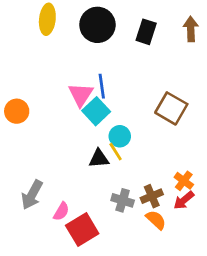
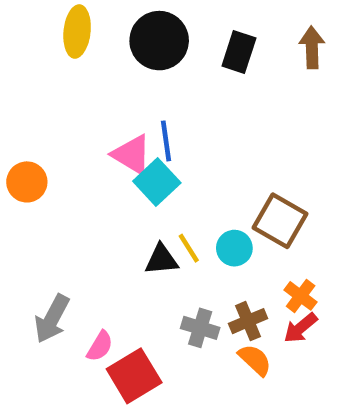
pink triangle: (81, 94) -> (132, 155), turned -32
brown square: (171, 108) -> (280, 221), moved
cyan circle: (120, 136) -> (234, 248), moved

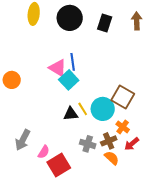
cyan circle: (234, 248) -> (103, 109), size x1.5
orange cross: (301, 296) -> (123, 127), moved

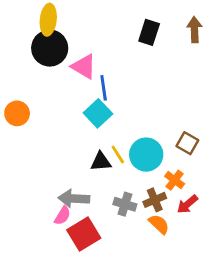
black circle: (70, 18) -> (50, 48), moved
pink triangle: (58, 68) -> (84, 67), moved
brown square: (123, 97) -> (187, 143), moved, size x0.7
gray arrow: (23, 140) -> (74, 199), moved, turned 65

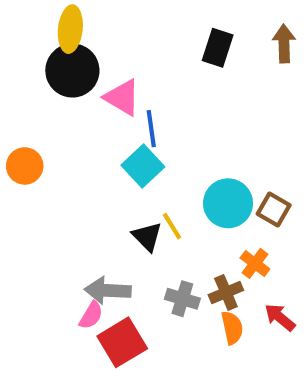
cyan circle: (146, 155) -> (228, 203), moved
black triangle: (101, 162) -> (147, 236), turned 50
red arrow: (187, 204) -> (280, 317), moved, turned 80
orange semicircle: (159, 224) -> (232, 328), turned 35

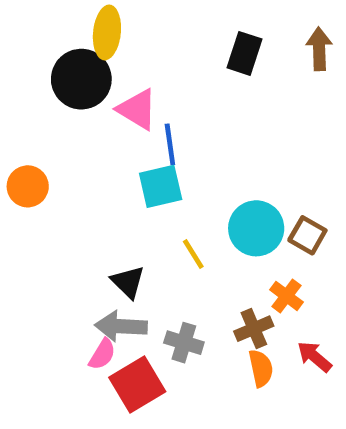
yellow ellipse: (70, 29) -> (107, 32), moved
cyan square: (143, 166) -> (161, 186), turned 30
black triangle: (147, 236) -> (128, 282), moved
gray cross: (182, 299) -> (184, 343), moved

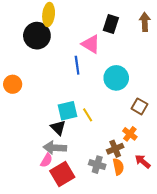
pink triangle: (137, 109) -> (91, 44), moved
cyan square: (161, 186) -> (68, 111), moved
cyan circle: (256, 228) -> (116, 78), moved
gray cross: (184, 343) -> (97, 165), moved

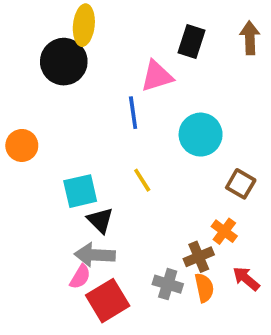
pink triangle: (91, 44) -> (157, 76), turned -48
cyan square: (68, 111) -> (80, 191), moved
yellow line: (88, 115) -> (142, 180), moved

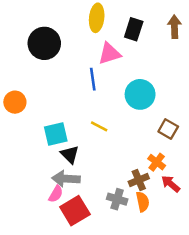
yellow ellipse: (84, 25) -> (97, 18), moved
yellow line: (142, 180) -> (99, 126), turned -30
red arrow: (246, 279) -> (171, 184), moved

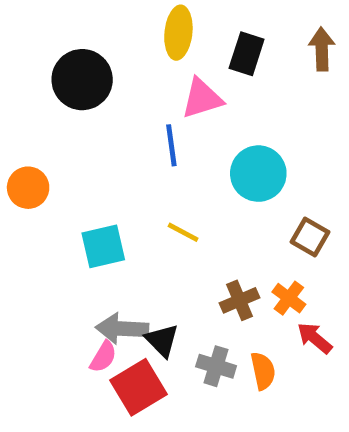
black triangle: (70, 154) -> (162, 340), moved
brown cross: (139, 180) -> (240, 300), moved

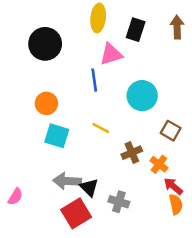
orange circle: (28, 188) -> (46, 103), moved
cyan square: (103, 246) -> (57, 136), turned 30
brown cross: (240, 300) -> (132, 153), moved
pink semicircle: (103, 357) -> (15, 197), moved
orange semicircle: (263, 371) -> (176, 204), moved

